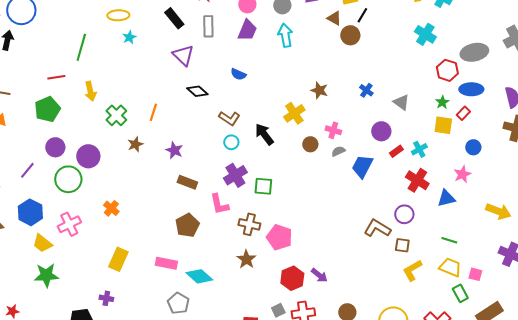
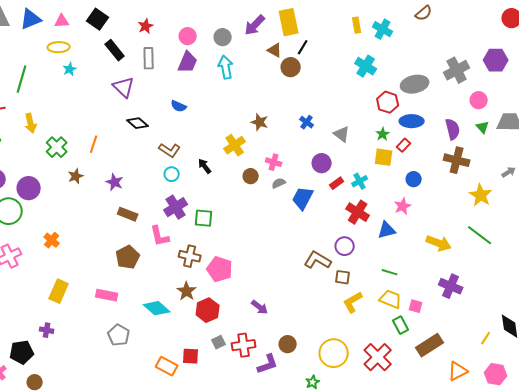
black arrow: (264, 134) -> (205, 166), size x0.7
cyan diamond: (199, 276) -> (157, 308), moved
red hexagon: (292, 278) -> (208, 310), moved

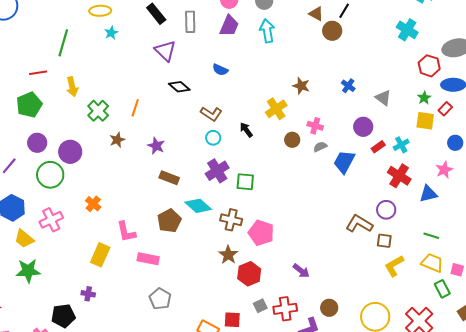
pink L-shape: (160, 236) -> (126, 232), moved
cyan diamond: (157, 308) -> (198, 206), moved

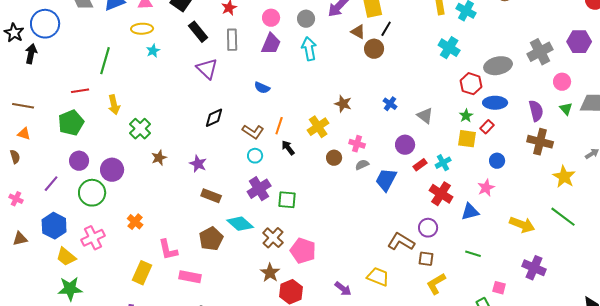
black diamond: (179, 87) -> (214, 118), moved, turned -65
orange line: (135, 108) -> (279, 126), moved
brown cross: (231, 220) -> (273, 238), turned 30
yellow trapezoid: (432, 263) -> (378, 277), moved

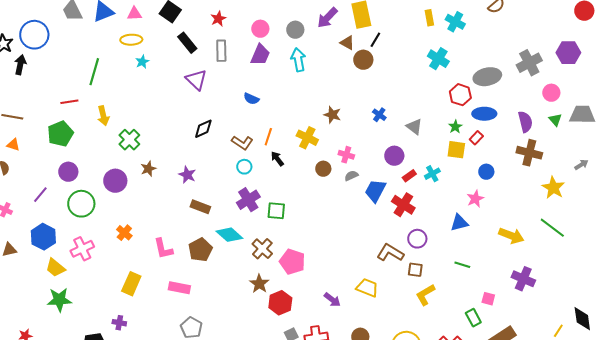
yellow cross: (318, 127) -> (307, 138), turned -30
purple circle: (112, 170) -> (115, 181), moved
red cross: (441, 194) -> (403, 205), moved
pink L-shape: (168, 250) -> (163, 249), moved

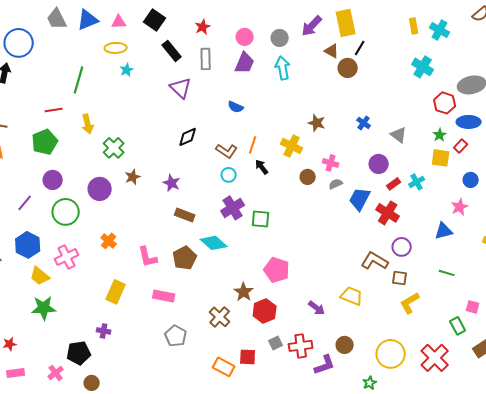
brown cross: (262, 249) -> (220, 317), moved

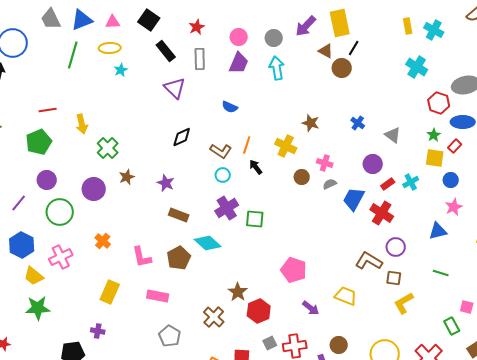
green line: (79, 80) -> (73, 55), moved
blue circle: (471, 180) -> (451, 180), moved
pink pentagon: (277, 270) -> (294, 270), moved

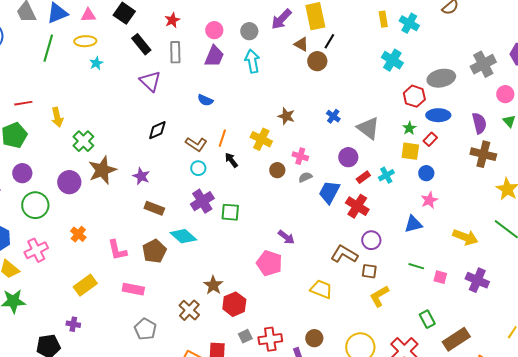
gray triangle: (393, 135) -> (368, 128), size x1.4
brown star: (127, 177) -> (102, 170), size x1.8
yellow rectangle: (110, 292) -> (85, 285), turned 30
pink square: (467, 307) -> (440, 277), moved
purple arrow: (311, 308) -> (286, 237), moved

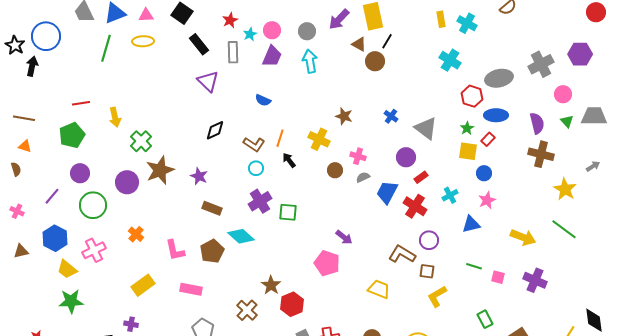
cyan star: (96, 63) -> (250, 34), moved
cyan cross: (386, 175) -> (450, 195), moved

